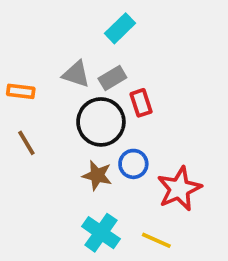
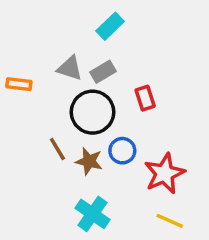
red rectangle: (141, 103) -> (145, 98), moved
brown line: (26, 143) -> (57, 149), moved
yellow line: (156, 240) -> (170, 221), moved

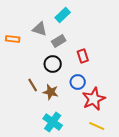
gray triangle: (70, 68) -> (40, 29), moved
orange rectangle: (19, 84) -> (13, 39), moved
black circle: (93, 112) -> (53, 64), size x0.7
blue circle: (122, 151) -> (78, 82), moved

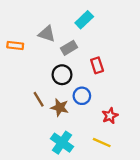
cyan rectangle: (63, 15) -> (84, 20), moved
blue circle: (78, 82) -> (82, 96), moved
red star: (94, 99) -> (110, 116), size x0.6
yellow line: (97, 126) -> (102, 143), moved

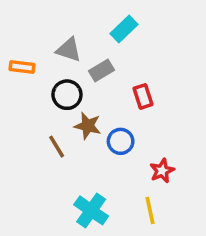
black circle: (62, 75) -> (67, 95), moved
brown star: (60, 107) -> (88, 126), moved
yellow line: (102, 143) -> (150, 210), turned 54

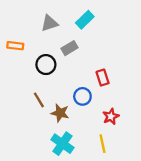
gray triangle: (69, 50) -> (49, 23), moved, turned -36
red rectangle: (143, 96) -> (103, 78), moved
brown star: (88, 126) -> (60, 113), moved

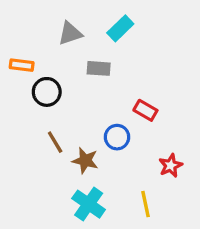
gray rectangle: (70, 48) -> (99, 68), turned 35
black circle: (46, 65) -> (47, 92), moved
red rectangle: (103, 78) -> (145, 110), turned -42
red star: (111, 116) -> (171, 166), moved

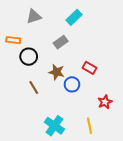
gray triangle: (70, 33) -> (34, 16), moved
gray rectangle: (99, 68) -> (61, 42), turned -40
brown star: (85, 161) -> (57, 72), moved

